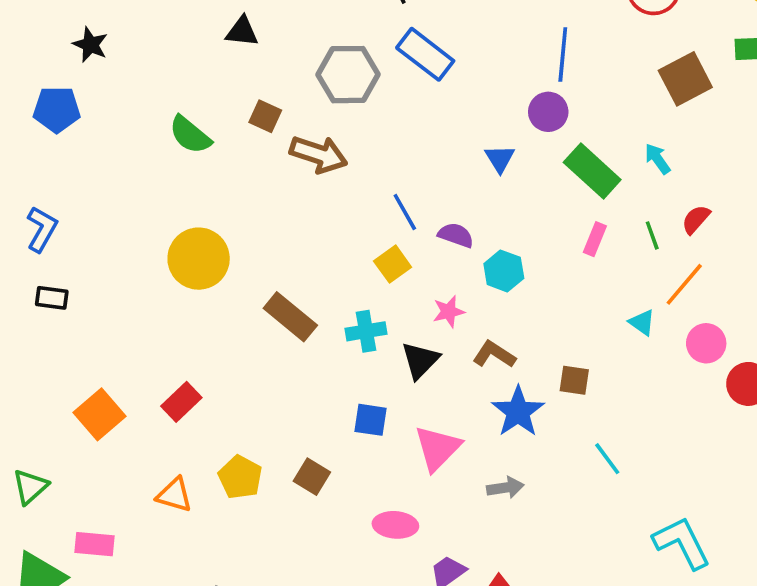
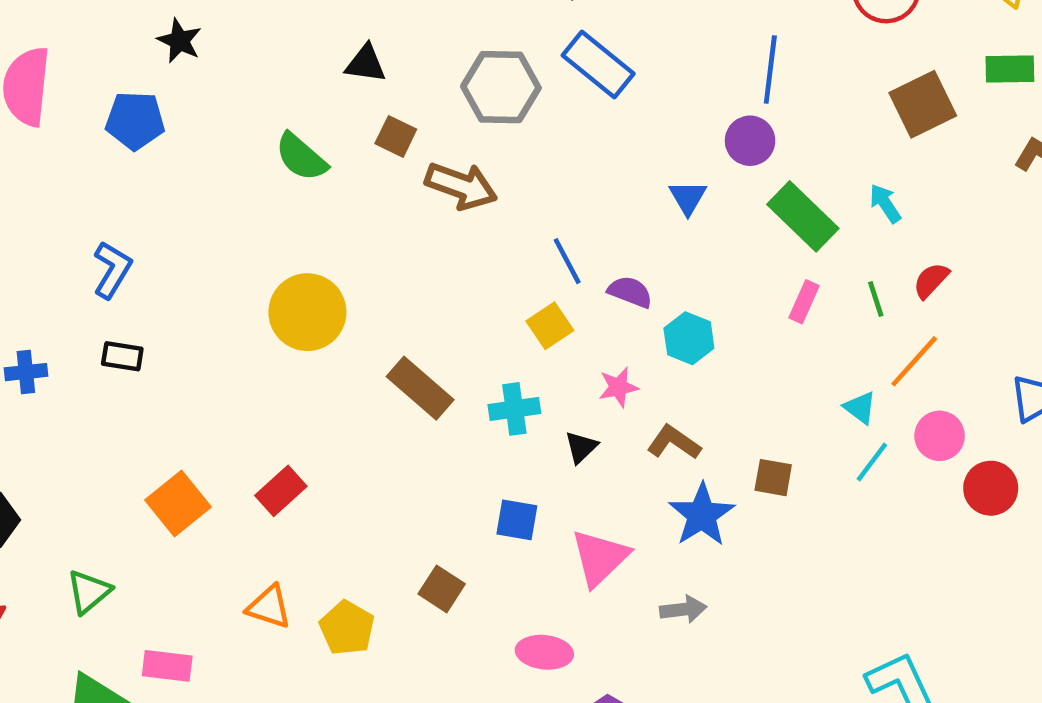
black triangle: (242, 31) -> (366, 64), moved
black triangle: (420, 360) -> (581, 447), size x0.7
cyan line: (607, 459) -> (872, 462), moved, turned 72
yellow pentagon: (240, 477) -> (347, 628), moved

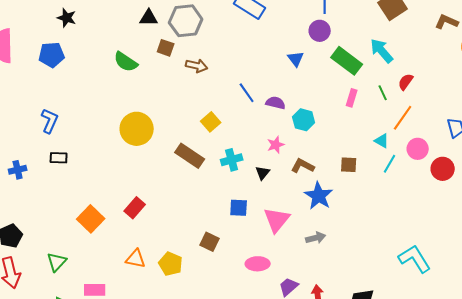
gray hexagon: (501, 87) -> (186, 21), moved
brown arrow: (461, 186) -> (197, 66), size x0.7
cyan arrow: (885, 203) -> (382, 51), size x1.5
yellow square: (550, 326) -> (211, 122), moved
brown square: (773, 478) -> (349, 165), moved

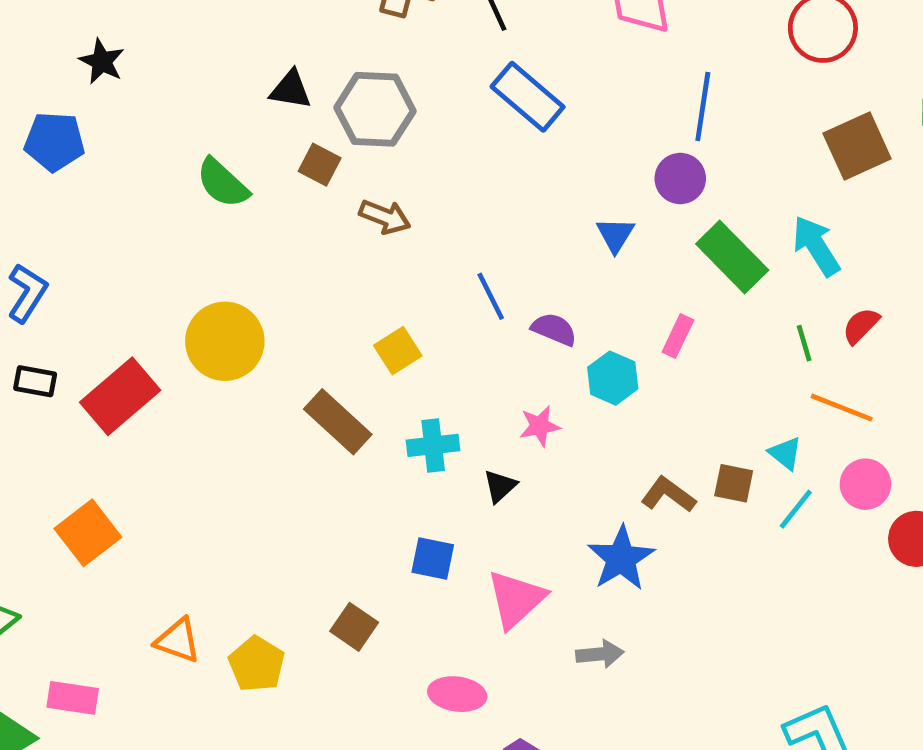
pink rectangle: (352, 98) -> (678, 336), moved
orange line: (403, 118) -> (842, 408), turned 68
brown square: (349, 165) -> (734, 483), moved
brown L-shape: (303, 166) -> (668, 495), moved
red rectangle: (135, 208) -> (120, 396), moved, size x1.5

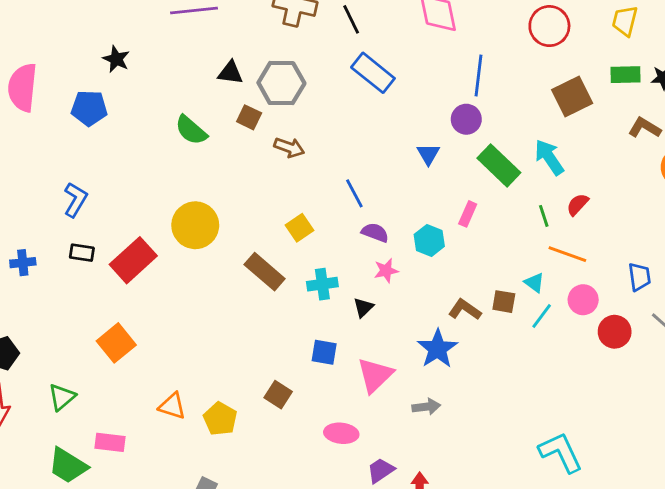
purple semicircle: (554, 329) -> (375, 233), moved

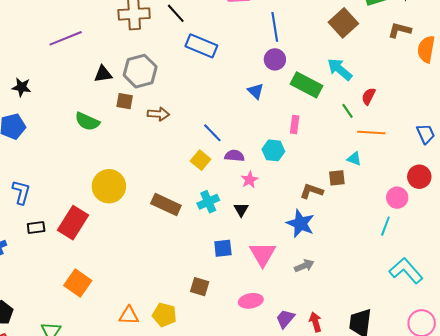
yellow square: (299, 228) -> (201, 160), moved
pink circle: (583, 300) -> (397, 198), moved
cyan line: (542, 316) -> (385, 226), moved

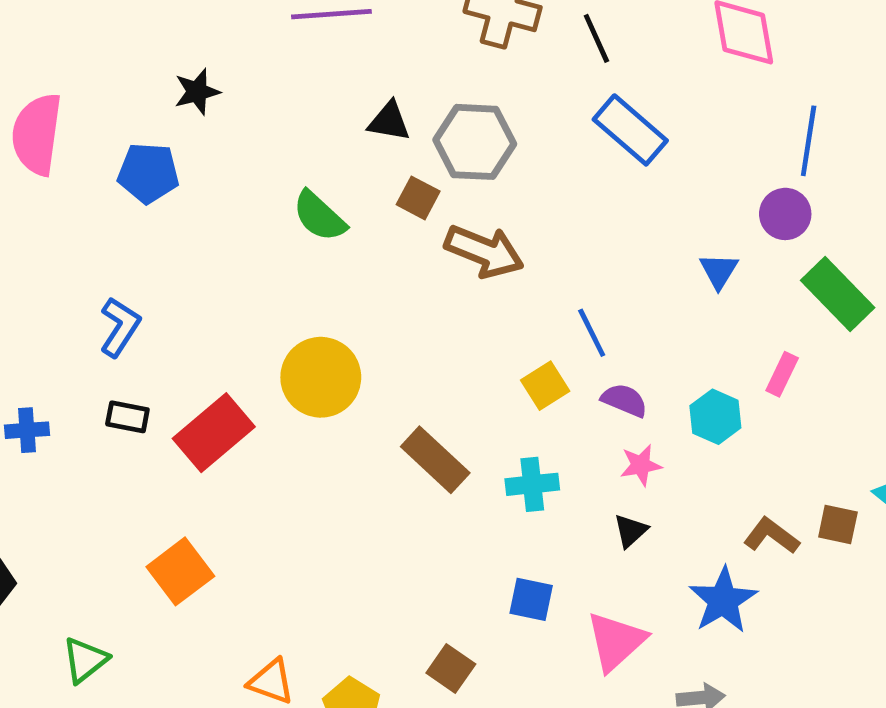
black star: (22, 87) -> (197, 92), turned 30
brown arrow: (158, 114) -> (484, 251), size x1.5
black triangle: (241, 210) -> (631, 531), moved

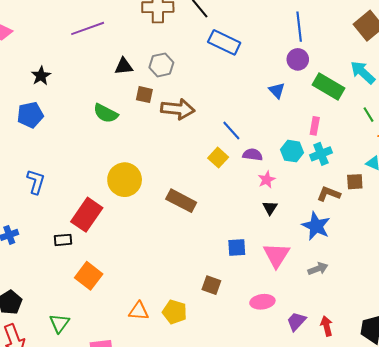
gray hexagon: (475, 142) -> (161, 65), size x0.7
black rectangle: (127, 417) -> (63, 240), moved
cyan cross: (532, 484) -> (321, 154), moved

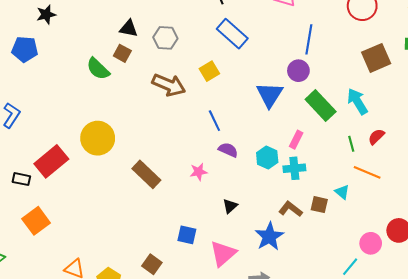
blue triangle: (277, 90) -> (270, 95), size x1.6
brown square: (144, 95) -> (122, 53), moved
yellow square: (218, 158) -> (209, 71), moved
pink star: (267, 180) -> (199, 172), moved

